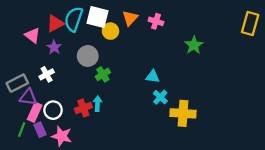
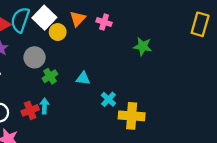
white square: (97, 17) -> (44, 18), turned 30
green star: (194, 45) -> (143, 46), turned -30
cyan triangle: (153, 77) -> (83, 78), moved

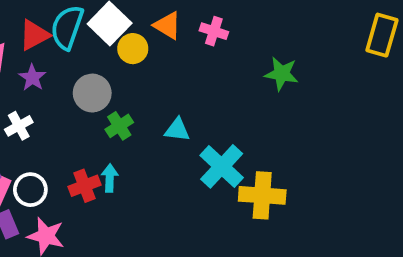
orange triangle: (78, 19) -> (168, 25), turned -42
cyan cross: (108, 99) -> (222, 166), size x1.6

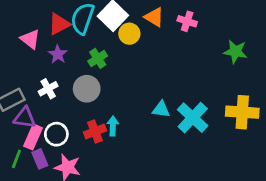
gray circle: (92, 93) -> (87, 89), moved
green cross: (119, 126) -> (98, 58), moved
cyan triangle: (177, 130) -> (161, 109), moved
yellow cross: (262, 195) -> (242, 112), moved

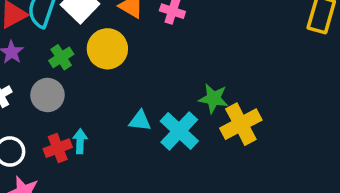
yellow circle: (129, 34) -> (107, 49), moved, size x1.5
green star: (235, 52) -> (213, 98), moved
yellow cross: (242, 112) -> (241, 124), turned -32

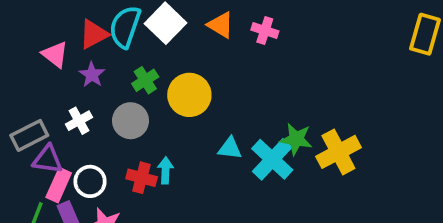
yellow circle: (107, 49) -> (189, 95), moved
green star: (213, 98) -> (296, 139), moved
red cross: (58, 148) -> (142, 178), turned 36

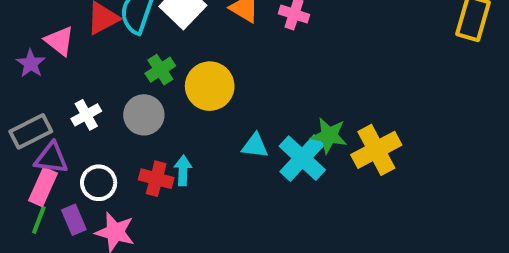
purple star: (92, 75) -> (31, 63), moved
pink rectangle: (59, 185) -> (43, 187), moved

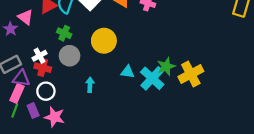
green cross: (160, 70) -> (64, 33), moved, turned -32
green star: (329, 135) -> (166, 66), turned -30
red cross: (156, 179) -> (43, 68), moved

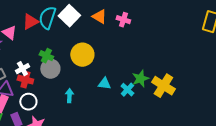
green cross: (64, 33) -> (46, 56), moved
yellow cross: (191, 74) -> (163, 86), turned -30
cyan cross: (152, 78) -> (127, 90), size x0.6

